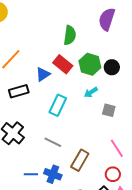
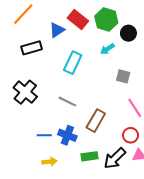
black circle: (112, 67) -> (128, 33), moved
gray square: (109, 110) -> (123, 76), moved

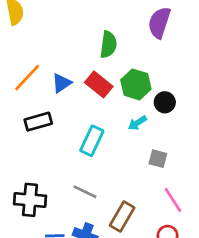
blue triangle: (57, 30) -> (62, 83), moved
black cross: (25, 92) -> (30, 200), moved, turned -35

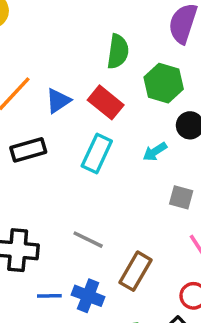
green hexagon: (136, 84) -> (164, 83), moved
cyan rectangle: (92, 141) -> (97, 153), moved

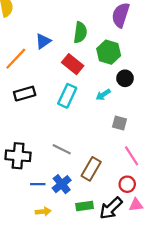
blue triangle: (58, 101) -> (43, 41), moved
blue cross: (88, 296) -> (62, 184), turned 30

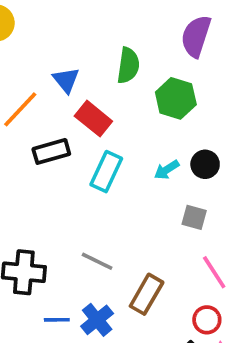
blue triangle: (43, 41) -> (66, 80), turned -35
red rectangle: (73, 64) -> (93, 119), moved
black circle: (125, 78) -> (205, 164), moved
black rectangle: (25, 94) -> (51, 151), moved

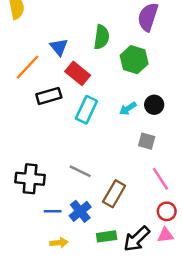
red circle: (207, 320) -> (167, 211), moved

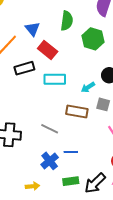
cyan arrow: (128, 109) -> (88, 87), moved
cyan rectangle: (86, 110) -> (55, 79), turned 65
brown rectangle: (114, 194) -> (77, 112), moved, turned 70
blue line: (53, 211) -> (71, 152), moved

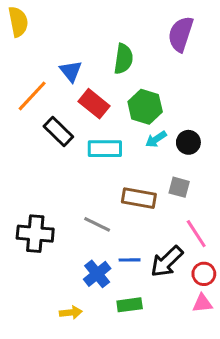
green hexagon: (93, 39) -> (145, 107), moved
black rectangle: (24, 68) -> (58, 132), turned 60
cyan arrow: (88, 87) -> (156, 139), moved
black arrow: (95, 183) -> (167, 261), moved

